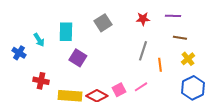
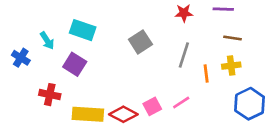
gray square: (103, 23) -> (140, 42), moved
cyan rectangle: (66, 32) -> (83, 30), turned -72
purple square: (78, 58) -> (75, 64), moved
yellow cross: (188, 59) -> (231, 66), moved, turned 32

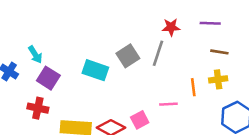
cyan rectangle: (83, 30) -> (95, 70), moved
gray line: (184, 55) -> (158, 53), moved
purple square: (75, 64) -> (48, 78), moved
pink line: (181, 102) -> (168, 104), moved, turned 30

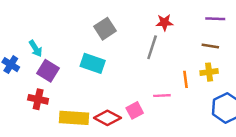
purple line: (210, 23) -> (215, 19), moved
gray square: (128, 56) -> (105, 29), moved

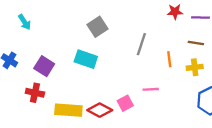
red star: (164, 22) -> (175, 12), moved
cyan arrow: (36, 48) -> (24, 22), moved
orange line: (185, 79) -> (169, 59), moved

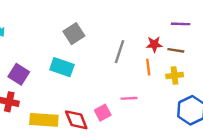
red star: (175, 12) -> (154, 44), moved
red diamond: (100, 110) -> (76, 120), turned 40

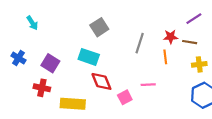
purple line: (181, 24) -> (194, 19), turned -35
yellow cross: (175, 75) -> (199, 64), moved
red diamond: (76, 120) -> (101, 81), moved

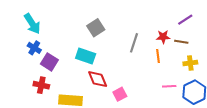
cyan arrow: (32, 23) -> (32, 24), size x1.5
blue cross: (18, 58) -> (34, 48), moved
pink line: (148, 85) -> (169, 86), moved

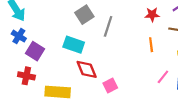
red star: (163, 37) -> (152, 15), moved
gray line: (134, 43) -> (108, 26), moved
pink line: (169, 86) -> (163, 77), turned -48

